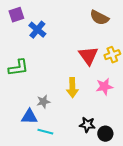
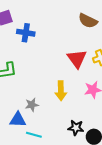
blue cross: (37, 30) -> (26, 33), turned -30

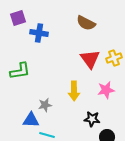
brown semicircle: (88, 21) -> (86, 23), moved
black star: (76, 128) -> (92, 119), moved

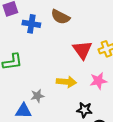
brown semicircle: (86, 23) -> (60, 17), moved
yellow arrow: (74, 91) -> (66, 82), turned -84

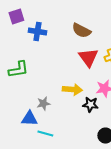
brown semicircle: (60, 17) -> (81, 30), moved
black star: (84, 110) -> (90, 104), moved

